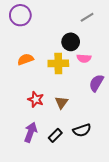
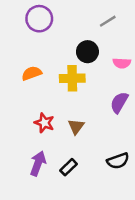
purple circle: (20, 15) -> (39, 19), moved
pink semicircle: (84, 58) -> (122, 63), moved
black semicircle: (82, 130) -> (118, 161), moved

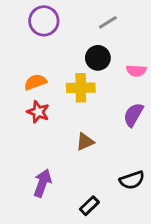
gray line: (108, 21) -> (108, 22), moved
red star: (44, 123) -> (38, 112), moved
brown triangle: (76, 127) -> (85, 142), turned 30
black rectangle: (68, 167) -> (89, 206), moved

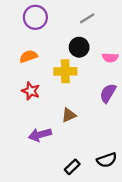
orange semicircle: (35, 82) -> (28, 56), moved
black semicircle: (132, 180) -> (107, 160), moved
purple arrow: (42, 183) -> (40, 135), moved, turned -125

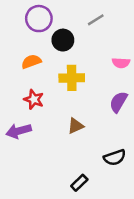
black circle: (79, 47) -> (63, 40), moved
purple arrow: (40, 135) -> (19, 131), moved
black semicircle: (107, 160) -> (115, 158), moved

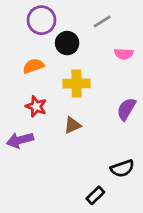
pink semicircle: (121, 63) -> (124, 54), moved
brown triangle: (76, 126) -> (72, 125), moved
black rectangle: (79, 183) -> (95, 195), moved

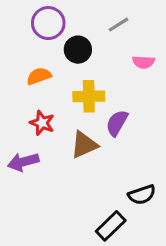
purple semicircle: (126, 109) -> (117, 123), moved
brown triangle: (72, 125) -> (84, 145), size x1.4
black rectangle: (95, 195) -> (111, 226), size x1.4

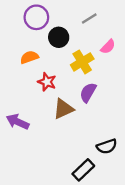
pink semicircle: (143, 62) -> (108, 47), turned -49
yellow cross: (89, 96) -> (82, 62), moved, turned -30
red star: (42, 123) -> (47, 82), moved
purple arrow: (23, 162) -> (18, 122), turned 40

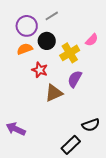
purple circle: (36, 17) -> (27, 26), moved
gray line: (89, 18) -> (52, 16), moved
black circle: (59, 37) -> (47, 41), moved
purple arrow: (18, 122) -> (16, 129), moved

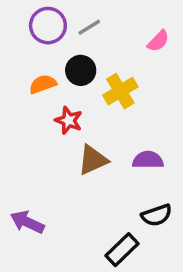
purple circle: (27, 26) -> (48, 26), moved
pink semicircle: (92, 40) -> (158, 41), moved
purple semicircle: (75, 79) -> (148, 160), moved, turned 60

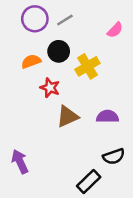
purple arrow: (27, 222) -> (20, 162), turned 40

